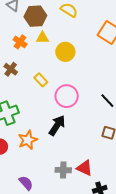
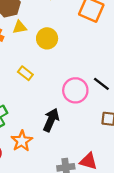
pink circle: (67, 96) -> (75, 90), moved

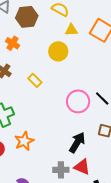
yellow triangle: (20, 27) -> (71, 30), moved
black arrow: (51, 120) -> (77, 143), moved

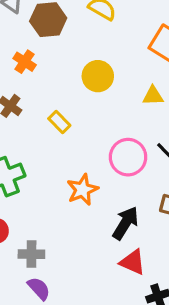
yellow triangle: (71, 30) -> (153, 96), moved
orange star: (24, 141) -> (82, 190), moved
gray cross: (61, 170) -> (31, 254), moved

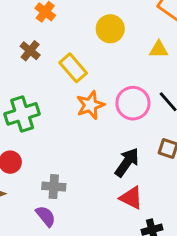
yellow rectangle: (59, 122) -> (73, 68), size x1.4
orange star: (82, 190) -> (90, 105), moved
gray cross: (31, 254) -> (54, 187), moved

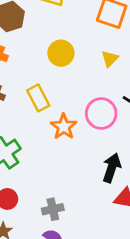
yellow triangle: (159, 49) -> (110, 59), turned -30
yellow rectangle: (73, 68) -> (38, 98), turned 30

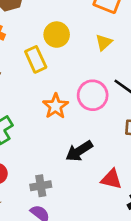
yellow rectangle: (38, 98) -> (36, 59), moved
black arrow: (112, 168) -> (79, 151), moved, turned -144

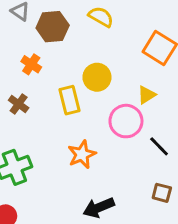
pink circle: (93, 95) -> (126, 121), moved

